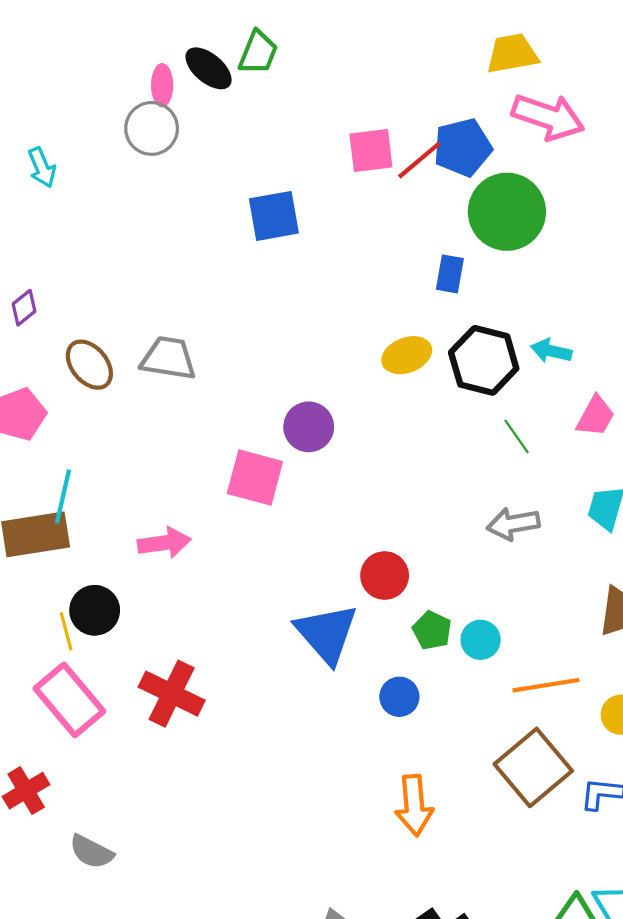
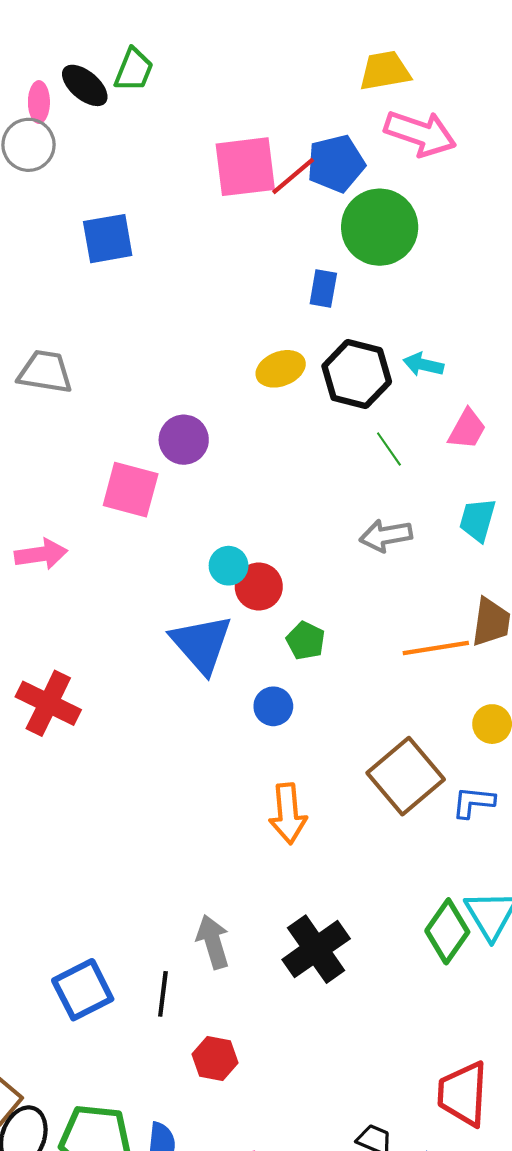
pink square: (371, 151) -> (245, 167), size x1.4
blue square: (274, 216) -> (108, 239), moved
cyan circle: (481, 640) -> (229, 566), moved
orange line: (546, 685) -> (436, 648), moved

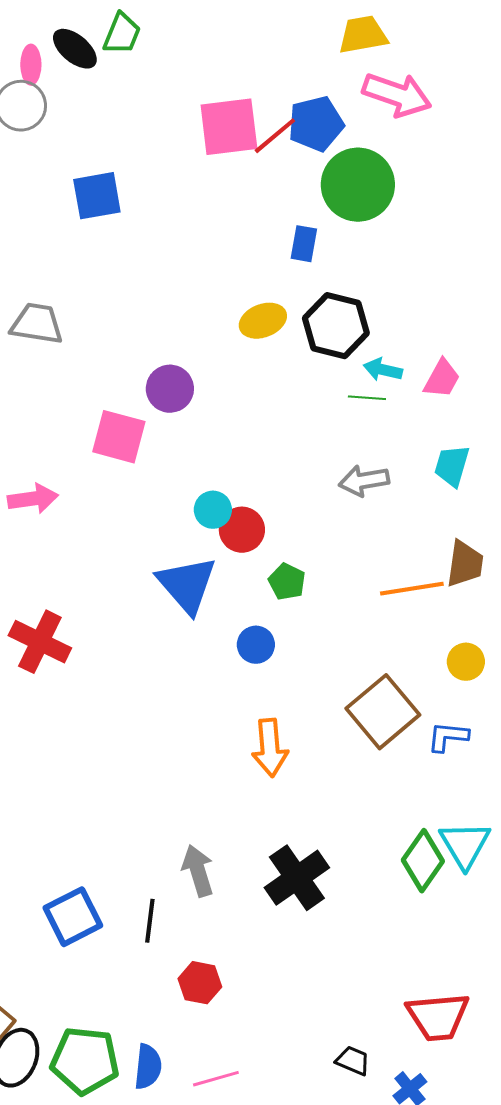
cyan arrow: (423, 365) -> (383, 370), moved
green line: (389, 449) -> (367, 398), turned -51
red trapezoid: (463, 1094) -> (438, 1017), turned -98

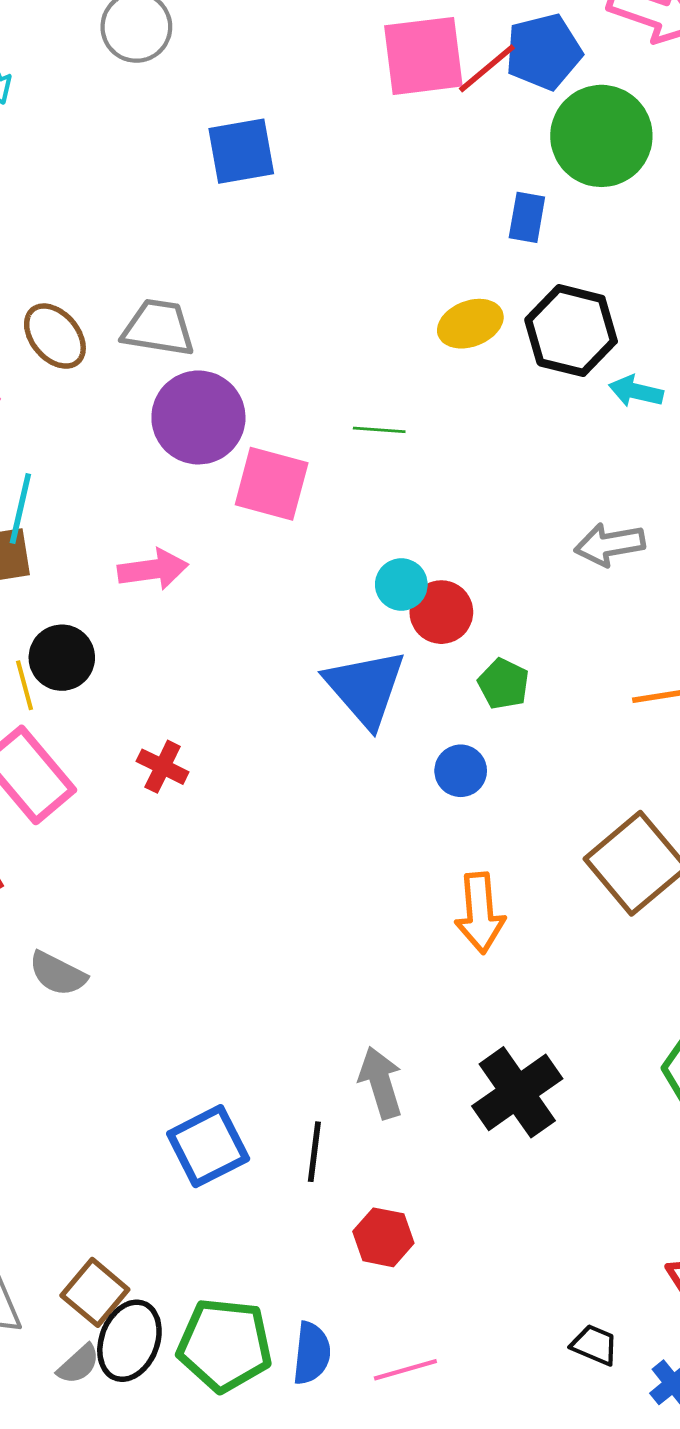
purple circle: (170, 389) -> (198, 417), moved, size x1.4
green line: (367, 398) -> (379, 430), moved
red cross: (40, 642) -> (163, 767), size x0.6

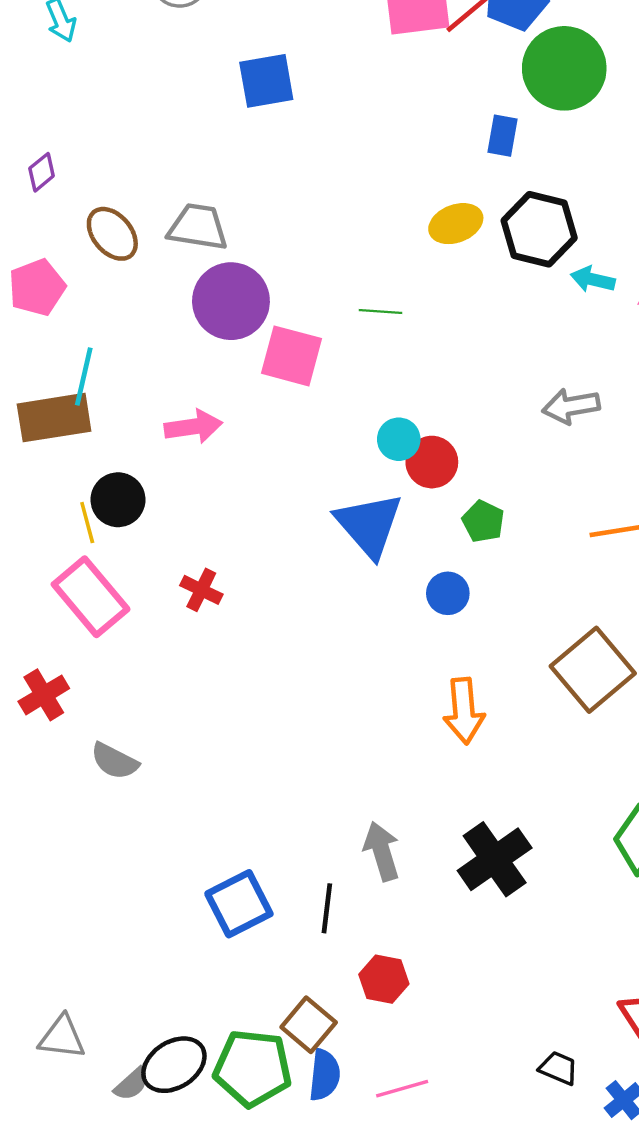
brown square: (95, 1292) -> (309, 1025), moved
black ellipse: (129, 1341) -> (174, 1065), turned 36

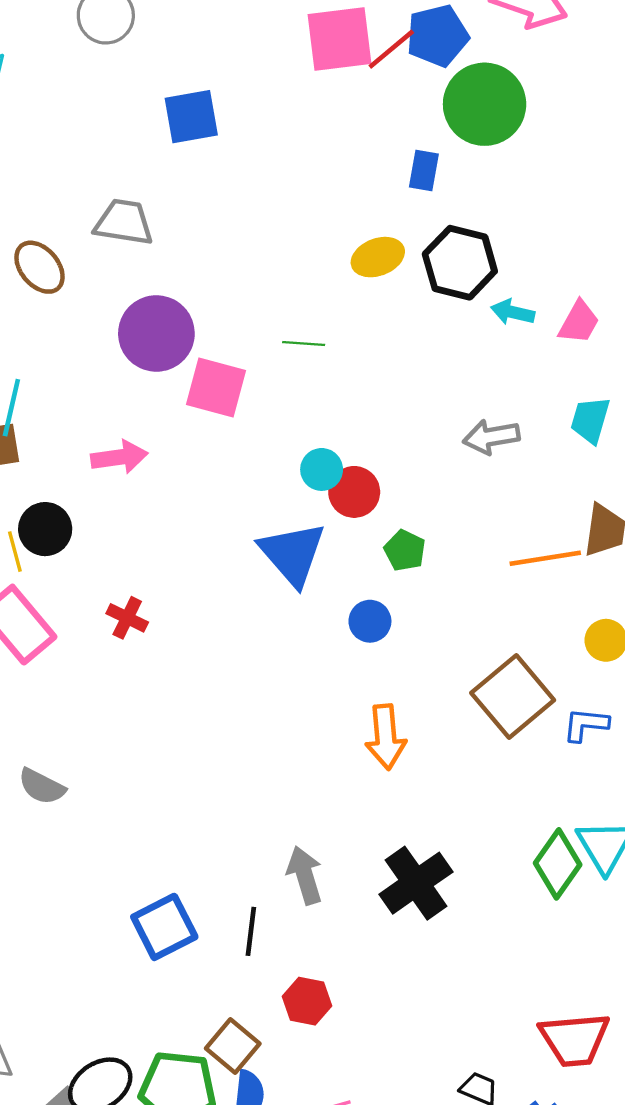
gray trapezoid: (198, 227) -> (124, 222), moved

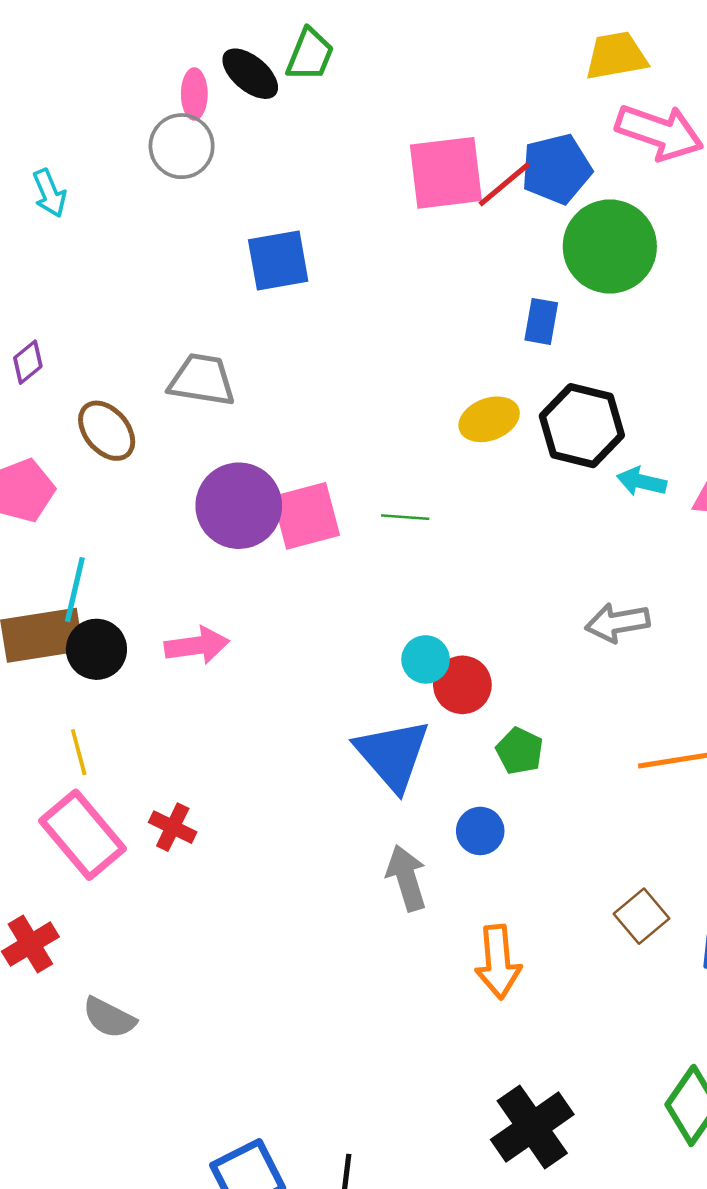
pink square: (216, 387) -> (306, 516), moved, turned -30
black circle: (45, 529) -> (96, 649), moved
red cross: (127, 618) -> (173, 827), moved
brown square: (513, 697) -> (642, 916), size x0.6
gray arrow: (305, 875) -> (406, 878), moved

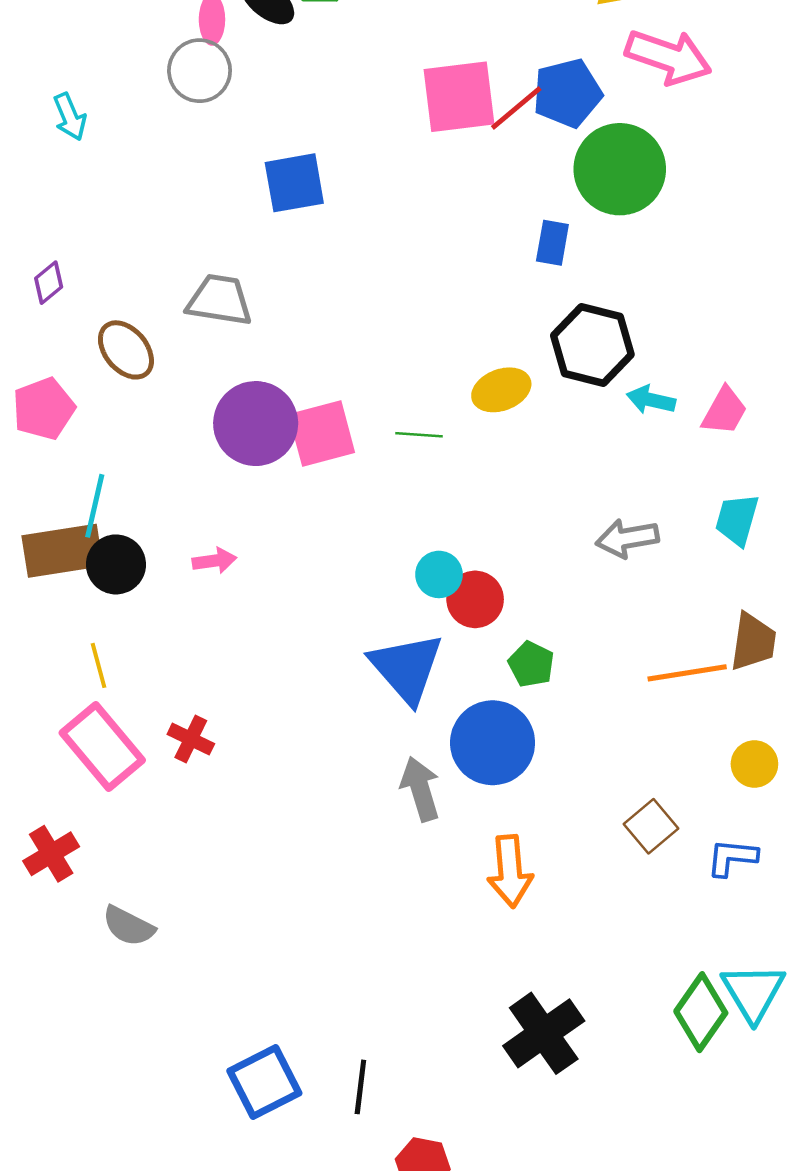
yellow ellipse: (489, 419) -> (501, 390), moved
pink arrow: (197, 645) -> (214, 561), size x0.7
blue circle: (480, 831) -> (493, 743), size x1.8

